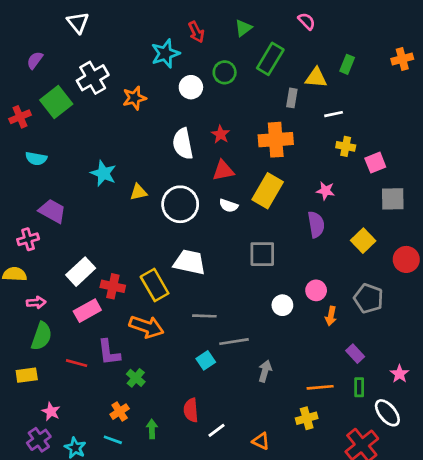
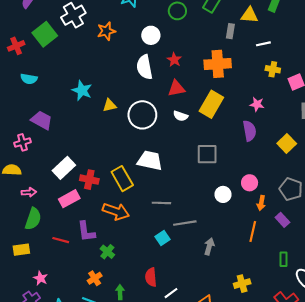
white circle: (191, 87) -> (151, 35), moved
purple rectangle: (355, 354) -> (282, 220), moved
orange line: (320, 387) -> (253, 232), moved, turned -72

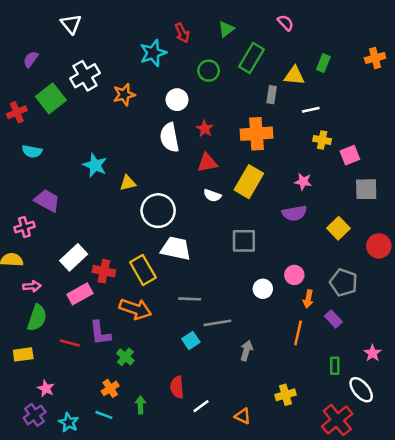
white circle: (142, 115) -> (158, 211), moved
purple semicircle: (250, 131) -> (294, 213), turned 90

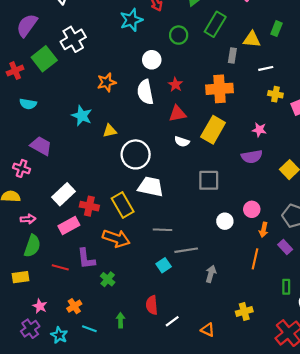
purple semicircle: (31, 59) -> (27, 25), size x1.6
orange star: (124, 95) -> (107, 82), moved
pink cross: (24, 227) -> (22, 168), turned 35
orange cross: (110, 388) -> (74, 306), moved

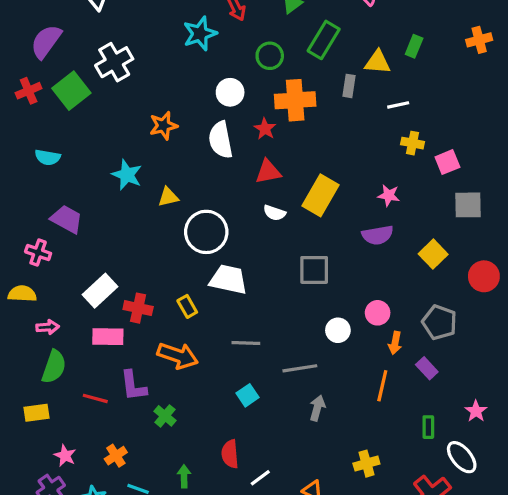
red cross: (15, 71) -> (29, 91), moved
orange cross: (219, 89) -> (295, 100), moved
yellow rectangle: (123, 205) -> (187, 306), size x0.6
pink rectangle: (69, 225) -> (108, 337), turned 30
gray line: (186, 250) -> (300, 368), moved

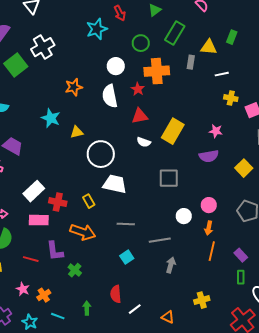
orange arrow: (395, 343) -> (209, 228), moved
purple rectangle: (427, 368) -> (241, 255), moved
pink star: (65, 456) -> (23, 289), moved

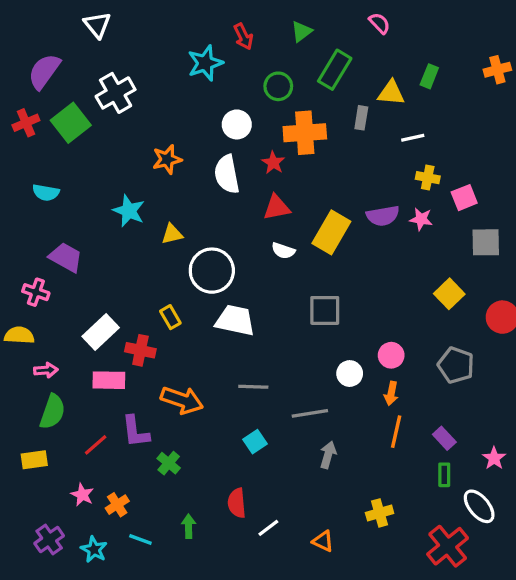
pink star: (216, 131) -> (421, 219), moved
purple semicircle: (209, 156) -> (383, 216), moved
yellow rectangle: (89, 201) -> (170, 317), moved
red line: (31, 259) -> (96, 445), turned -56

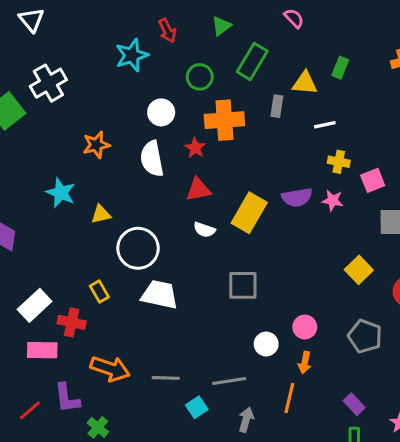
gray line: (253, 387) -> (166, 378), moved
orange line: (396, 432) -> (289, 398), moved
cyan square: (255, 442) -> (197, 407), moved

